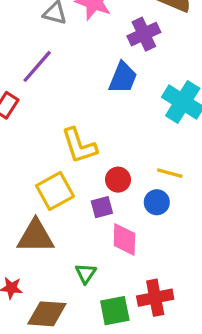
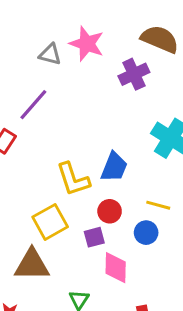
blue trapezoid: (123, 78) -> (114, 167), moved

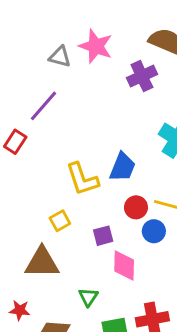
red circle: (110, 211) -> (136, 207), moved
yellow square: (50, 222) -> (60, 221), size x0.6

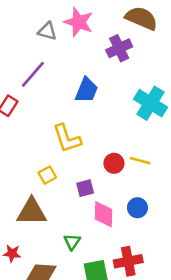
blue trapezoid: (123, 167) -> (86, 90), moved
blue circle: (154, 231) -> (137, 208), moved

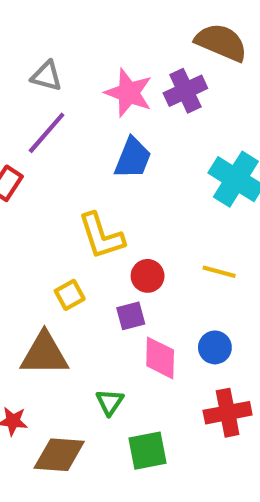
pink star: (79, 22) -> (129, 93), moved
gray triangle: (47, 31) -> (47, 76), moved
red circle: (114, 163) -> (148, 276), moved
red cross: (128, 261) -> (228, 413), moved

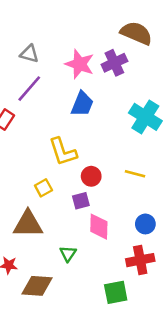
blue circle: (215, 347) -> (145, 224), moved
green square: (148, 451) -> (116, 292), moved

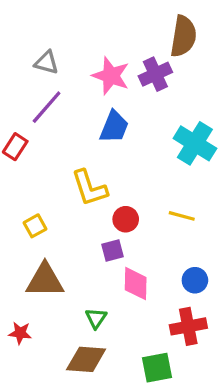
brown semicircle: (136, 33) -> (183, 36), turned 76
yellow square: (43, 188) -> (35, 226), moved
brown diamond: (37, 286) -> (86, 359), moved

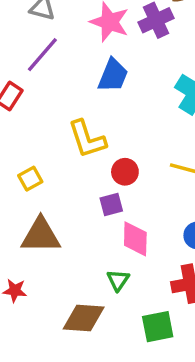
green triangle: (96, 318) -> (118, 280), moved

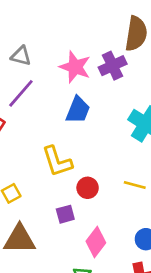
purple square: (111, 204) -> (65, 214), moved
pink diamond: (135, 239) -> (96, 242), turned 36

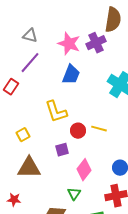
yellow line: (135, 185) -> (99, 129), moved

